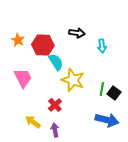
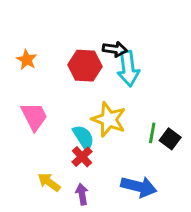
red hexagon: (43, 45) -> (85, 66), moved
cyan arrow: (102, 46) -> (128, 69), moved, size x1.6
cyan semicircle: (56, 62) -> (83, 137), moved
blue arrow: (107, 120) -> (139, 187), moved

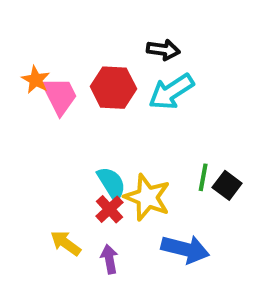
black arrow: (115, 49) -> (163, 50), moved
cyan arrow: (128, 69) -> (171, 92), turned 64
pink trapezoid: (34, 116) -> (60, 96), moved
yellow star: (109, 119) -> (147, 197), moved

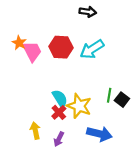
black arrow: (163, 50) -> (88, 12), moved
yellow arrow: (66, 243) -> (35, 131), turned 42
purple arrow: (109, 259) -> (59, 139), turned -144

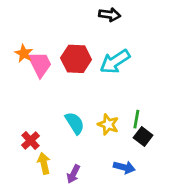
black square: (122, 100) -> (143, 137), moved
yellow star: (79, 106) -> (108, 124), moved, size x0.7
red cross: (59, 112) -> (31, 141), moved
blue arrow: (99, 134) -> (124, 167), size x0.7

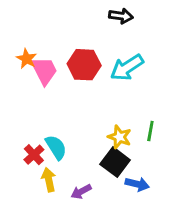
cyan semicircle: (75, 123) -> (56, 147), moved
black square: (143, 137) -> (115, 162), moved, size x1.4
purple arrow: (73, 174) -> (81, 192), turned 36

